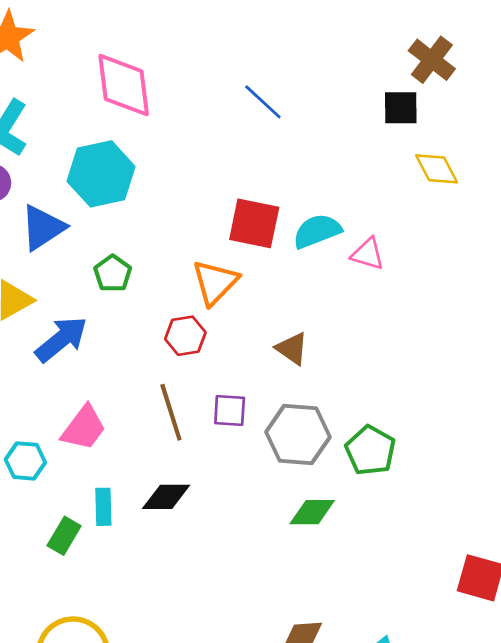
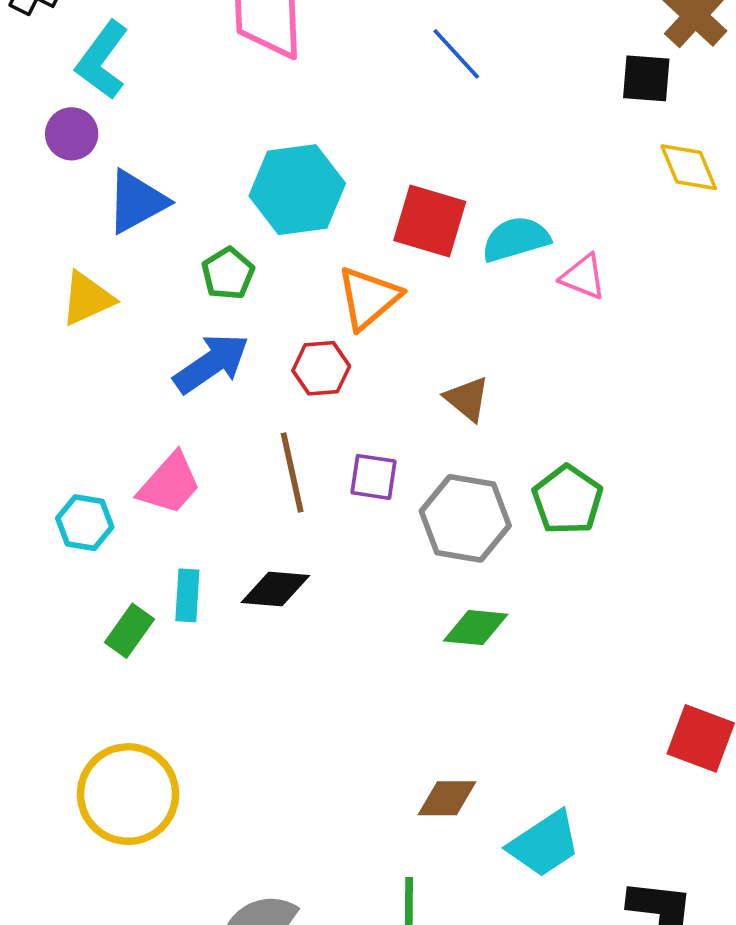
cyan hexagon: (101, 174) -> (297, 190), moved
blue arrow: (61, 339) -> (211, 363), moved
green pentagon: (370, 450) -> (567, 500), moved

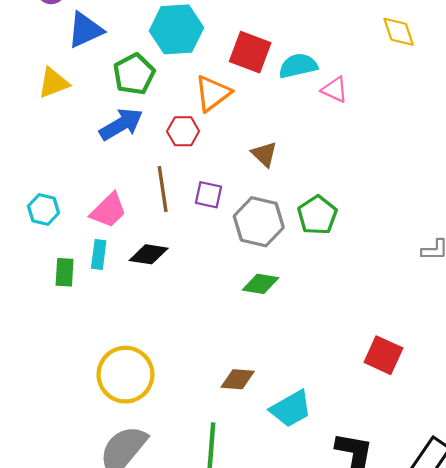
green pentagon: (228, 273) -> (134, 74), size x1.4
pink trapezoid: (170, 484) -> (108, 210), moved
green rectangle: (129, 631) -> (65, 272), turned -36
yellow circle: (128, 794) -> (125, 375), moved

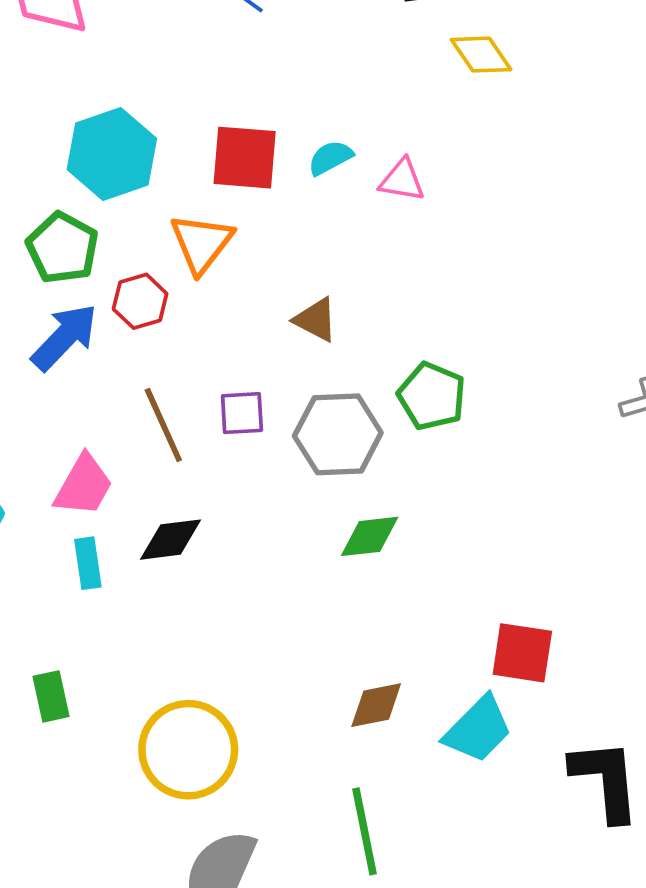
cyan semicircle: (298, 66) -> (330, 158), size x0.7
red hexagon: (183, 131) -> (140, 301), moved
green rectangle: (65, 272) -> (51, 696), moved
red square: (383, 355) -> (522, 653), moved

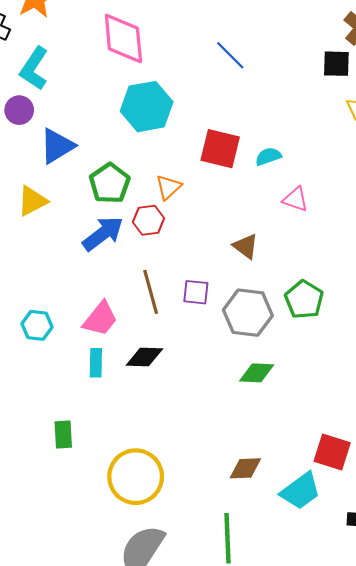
cyan hexagon: (112, 154) -> (147, 107), moved
pink triangle: (402, 180) -> (295, 199), moved
orange triangle: (202, 243) -> (168, 187), moved, size x0.7

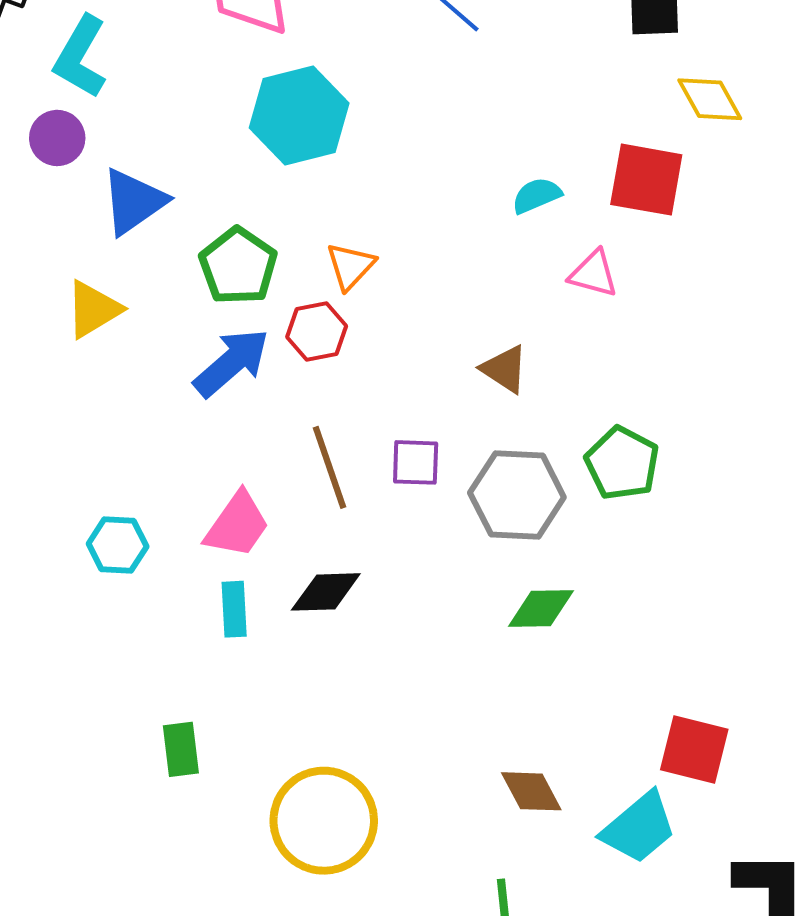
red square: (220, 149) -> (646, 180), moved
brown diamond: (245, 468) -> (531, 791), turned 68

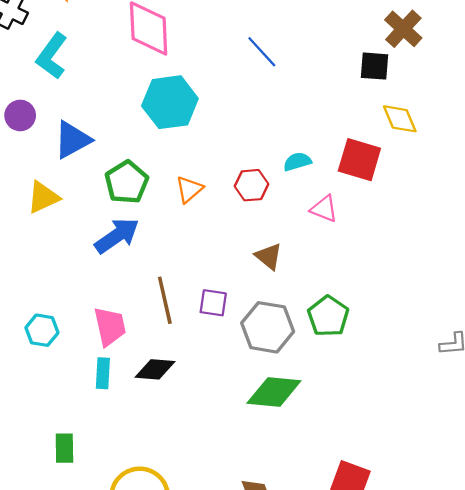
purple circle: (57, 138) -> (20, 115), moved
red hexagon: (317, 332) -> (252, 185), moved
pink trapezoid: (237, 525) -> (110, 326), turned -54
green diamond: (541, 608) -> (274, 392), size x1.4

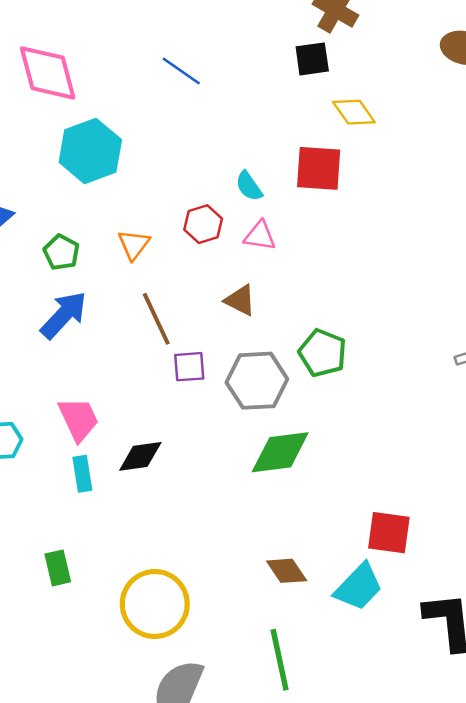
cyan semicircle: (297, 162) -> (249, 186), turned -96
green pentagon: (127, 182) -> (61, 252), size x0.7
pink triangle: (324, 209) -> (260, 236), moved
brown line: (165, 300) -> (156, 319), moved

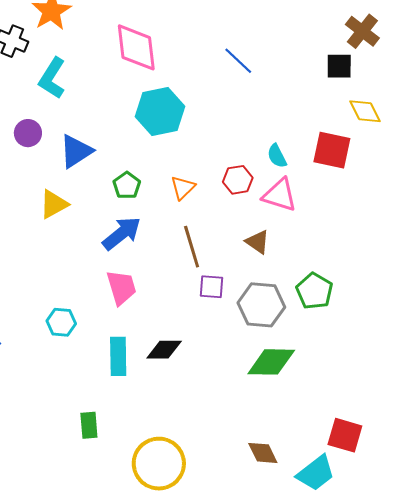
pink triangle: (260, 236) -> (280, 195), size x1.4
pink trapezoid: (79, 419) -> (121, 287), moved
cyan rectangle: (82, 474) -> (118, 356), size x1.4

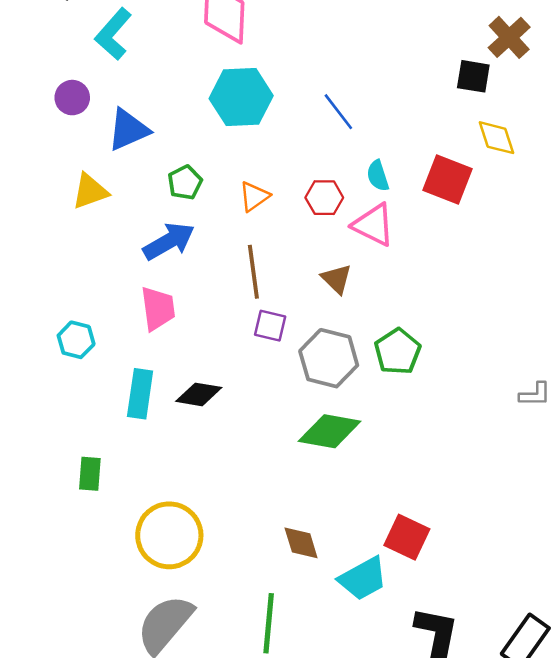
blue line: (238, 61) -> (338, 112), moved

